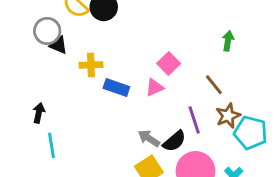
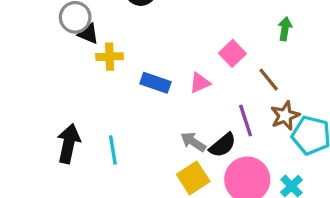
pink square: (169, 63) -> (232, 53), moved
yellow cross: (91, 65) -> (110, 57), moved
black arrow: (39, 113) -> (69, 143), moved, size x1.6
cyan line: (51, 145) -> (113, 150), moved

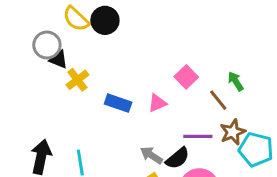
green arrow: (285, 29) -> (236, 81), moved, turned -42
yellow cross: (110, 57) -> (77, 80), turned -35
purple line: (246, 121) -> (198, 136), turned -72

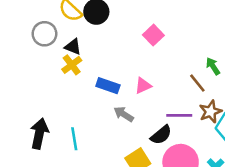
black triangle: (59, 60) -> (73, 47), moved
pink square: (186, 77) -> (153, 35), moved
gray arrow: (151, 155) -> (124, 114), moved

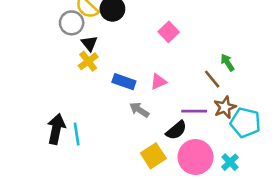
gray circle: (44, 34) -> (72, 23), moved
black triangle: (73, 47) -> (89, 43), turned 30
cyan line: (74, 139) -> (77, 134), moved

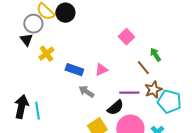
pink square: (169, 32) -> (126, 37), moved
black triangle: (89, 43) -> (26, 40), moved

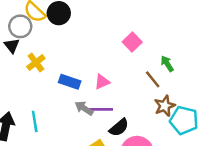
purple line: (129, 93) -> (101, 109), moved
cyan line: (37, 111) -> (35, 121), moved

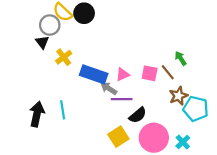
pink square: (132, 42) -> (150, 73), moved, turned -35
blue rectangle: (70, 82) -> (94, 74), size x1.4
gray arrow: (84, 108) -> (109, 88), moved

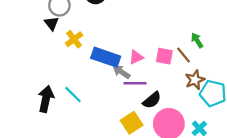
cyan line: (63, 110) -> (73, 94), turned -36

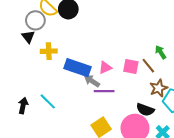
yellow cross: (74, 39) -> (49, 51), turned 35
black arrow: (46, 99) -> (23, 106), size x0.7
black semicircle: (152, 100) -> (145, 110), moved, turned 60

